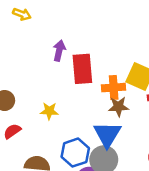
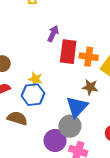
orange cross: (114, 88) -> (89, 57), moved
blue hexagon: (75, 153) -> (33, 95), moved

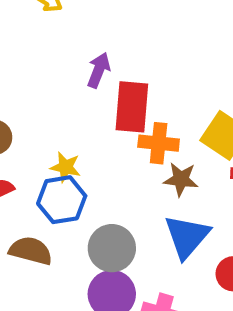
orange cross: (89, 57) -> (159, 143), moved
blue triangle: (77, 107) -> (187, 236), moved
gray circle: (70, 126) -> (112, 248), moved

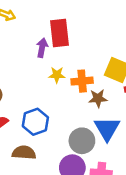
red rectangle: (132, 107) -> (60, 33), moved
yellow star: (65, 167) -> (57, 75), moved
gray circle: (112, 248) -> (82, 141), moved

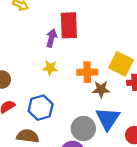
yellow star: (57, 75) -> (50, 68), moved

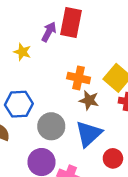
yellow star: (50, 68) -> (22, 52), moved
gray circle: (83, 129) -> (51, 126), moved

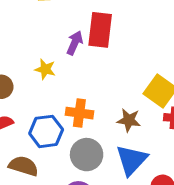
orange cross: (79, 78) -> (79, 113), moved

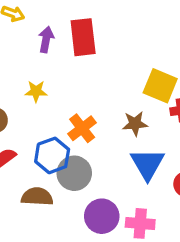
purple arrow: (75, 43) -> (46, 39), moved
orange cross: (79, 113) -> (82, 128), turned -32
gray circle: (87, 155) -> (74, 173), moved

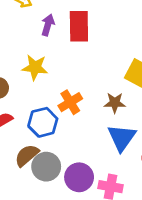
yellow star: (36, 91) -> (35, 67), size x1.4
gray circle: (74, 173) -> (46, 167), moved
brown semicircle: (37, 197) -> (27, 155), turned -50

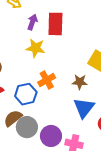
yellow star: (35, 67) -> (36, 48), moved

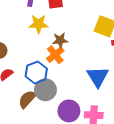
brown star: (80, 82) -> (60, 40), moved
gray circle: (27, 127) -> (45, 90), moved

